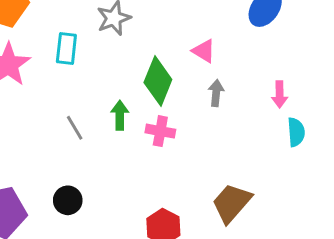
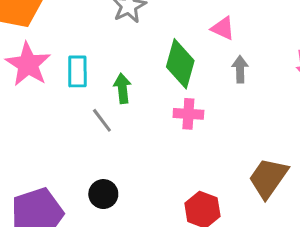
cyan rectangle: (66, 48) -> (77, 71), moved
green arrow: (120, 115) -> (122, 88), moved

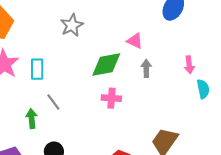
green diamond: (180, 64) -> (106, 65), turned 64
green arrow: (122, 88) -> (32, 119), moved

